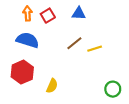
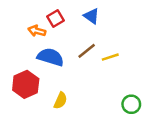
orange arrow: (28, 13) -> (37, 31), moved, turned -72
blue triangle: (79, 13) -> (92, 16), turned 32
blue semicircle: (28, 40) -> (51, 57), moved

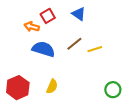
red hexagon: (26, 84) -> (18, 88), moved

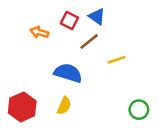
red square: (48, 16) -> (69, 20), moved, turned -32
brown line: (74, 44) -> (89, 41), moved
blue semicircle: (43, 49) -> (68, 73), moved

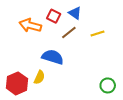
orange arrow: (39, 32) -> (30, 25), size x1.5
yellow line: (117, 60) -> (97, 33), moved
yellow semicircle: (64, 106) -> (39, 77), moved

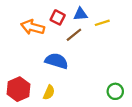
blue triangle: (75, 13) -> (80, 14), turned -40
yellow line: (97, 33) -> (102, 23), moved
yellow semicircle: (39, 77) -> (49, 92), moved

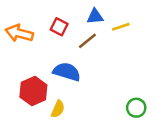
red square: (58, 17) -> (59, 27), moved
orange arrow: (33, 27) -> (19, 33), moved
red hexagon: (18, 89) -> (33, 91), moved

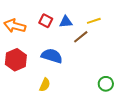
blue triangle: (95, 16) -> (66, 22), moved
brown line: (87, 41) -> (81, 37), moved
red hexagon: (33, 91) -> (16, 60), moved

